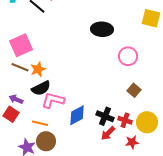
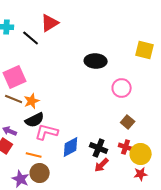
red cross: (125, 120) -> (126, 147), moved
red star: (132, 142) -> (141, 174), moved

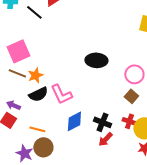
black ellipse: (96, 61) -> (96, 60), moved
pink circle: (122, 88) -> (134, 74), moved
pink L-shape: (47, 132) -> (61, 94), moved, turned -130

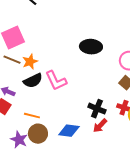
blue diamond: (74, 121) -> (69, 131), moved, turned 35

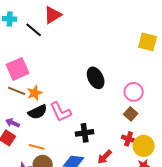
black ellipse: (91, 47) -> (96, 78), turned 60
black cross: (97, 109) -> (85, 133), moved, turned -30

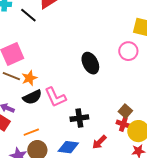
pink circle: (134, 92) -> (128, 51), moved
brown square: (131, 114) -> (125, 111), moved
orange line: (37, 147) -> (31, 132), turned -35

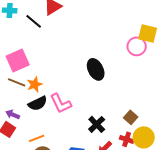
pink circle: (128, 51) -> (137, 46), moved
black cross: (79, 118) -> (97, 124), moved, turned -36
red cross: (123, 124) -> (127, 139), moved

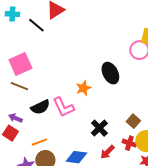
black ellipse: (96, 69) -> (110, 73), moved
orange star: (35, 84) -> (83, 88), moved

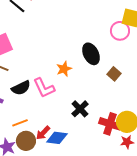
brown square: (133, 121) -> (114, 74), moved
red cross: (129, 143) -> (110, 124), size x1.5
red arrow: (107, 152) -> (43, 133), moved

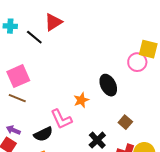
brown square: (114, 74) -> (125, 122), moved
black semicircle: (21, 88) -> (43, 134), moved

